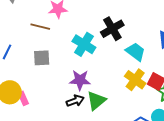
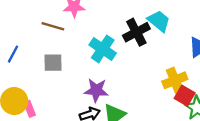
cyan trapezoid: (136, 52) -> (159, 21), moved
yellow cross: (135, 80) -> (175, 80), moved, turned 30

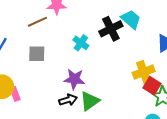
brown line: (53, 26) -> (37, 22), turned -42
cyan cross: (103, 49) -> (81, 43), size x0.7

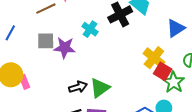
yellow cross: (144, 72) -> (154, 58), turned -30
purple star: (74, 79) -> (65, 48), moved

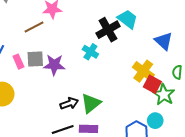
blue triangle: (176, 28) -> (164, 41), turned -42
cyan cross: (90, 29) -> (90, 52), moved
pink rectangle: (24, 82) -> (18, 62), moved

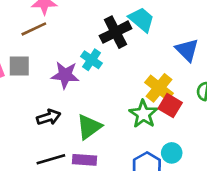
brown line: (34, 27) -> (34, 29), moved
purple star: (54, 65) -> (65, 75), moved
green star: (164, 95) -> (143, 114), moved
black arrow: (69, 103) -> (49, 117), moved

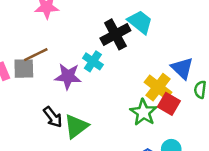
brown line: (34, 29) -> (36, 55), moved
blue triangle: (187, 50) -> (182, 68), moved
black arrow: (49, 117) -> (53, 117), turned 70
green triangle: (89, 127) -> (76, 126), moved

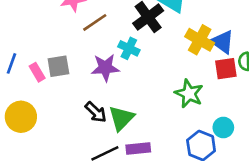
brown line: (36, 55) -> (95, 22), moved
yellow cross: (158, 87) -> (200, 40), moved
red square: (169, 104) -> (226, 69), moved, turned -30

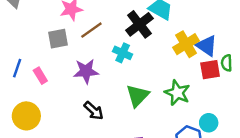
yellow cross: (200, 40) -> (186, 44), turned 30
gray square: (58, 66) -> (58, 39), moved
purple star: (105, 68) -> (86, 71), moved
green triangle: (121, 118) -> (138, 96), moved

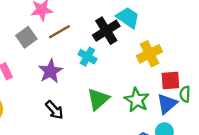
gray square: (58, 39) -> (26, 37), turned -30
blue triangle: (207, 46) -> (167, 104), moved, turned 40
green semicircle: (227, 63) -> (185, 94), moved
purple star: (86, 71) -> (50, 71), turned -30

